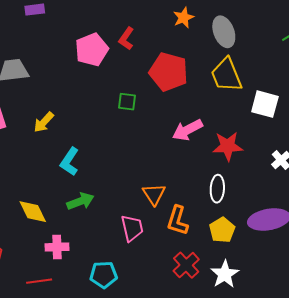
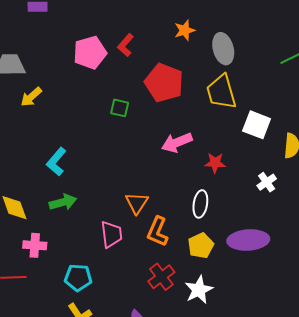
yellow arrow: (44, 122) -> (31, 97), moved
red star: (228, 146) -> (215, 163), size x0.7

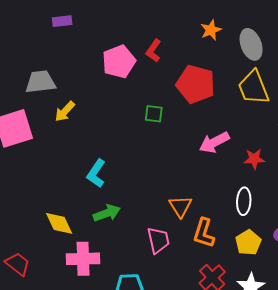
pink cross: (35, 245) -> (83, 259), size x1.4

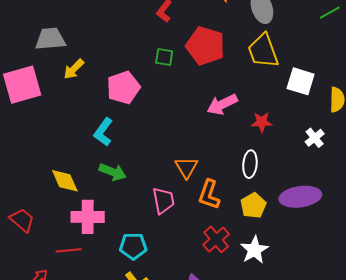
pink pentagon: (119, 62) -> (123, 88), moved
green square: (154, 114) -> (164, 57), moved
green arrow: (107, 213) -> (113, 172), turned 40

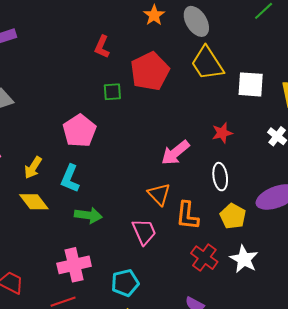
red pentagon: (205, 46) -> (150, 71), turned -30
yellow arrow: (74, 69) -> (33, 168), moved
pink arrow: (222, 104) -> (175, 153), moved
yellow diamond: (65, 181) -> (34, 202), moved

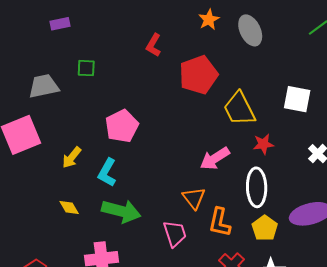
yellow trapezoid: (207, 63) -> (239, 109), moved
green square: (112, 92) -> (86, 68), moved
white ellipse: (220, 177) -> (257, 187), size x1.4
yellow diamond: (34, 202) -> (69, 208), moved, size x0.7
green arrow: (88, 215) -> (121, 211), size x1.4

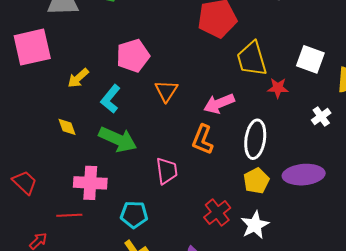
red star: (263, 144) -> (278, 88), moved
orange triangle: (194, 198) -> (166, 91), moved
orange L-shape: (220, 222) -> (203, 140), moved

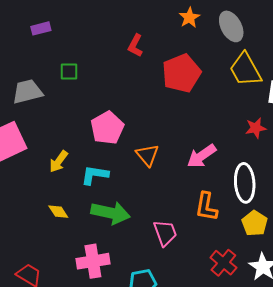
yellow trapezoid: (252, 59) -> (245, 70), moved
cyan L-shape: (111, 99) -> (95, 175), turned 72
orange L-shape: (203, 140) -> (206, 207), moved

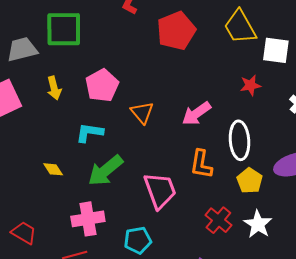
green square: (69, 71) -> (64, 29), size x2.0
yellow arrow: (59, 161) -> (54, 88), moved, turned -50
green arrow: (110, 213) -> (105, 170), turned 129
pink trapezoid: (165, 233) -> (160, 190), size x1.4

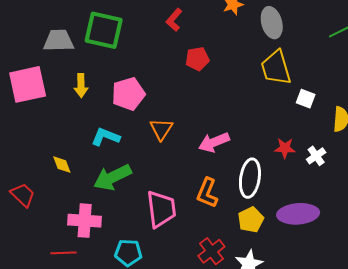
red pentagon: (176, 31) -> (197, 59), moved, size x0.6
white square: (276, 50) -> (306, 99), size x0.7
red star: (250, 85) -> (285, 148), moved
red trapezoid: (24, 233) -> (23, 195), moved

